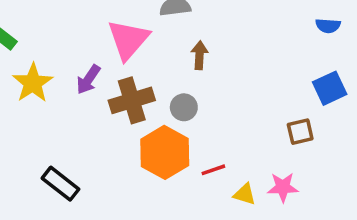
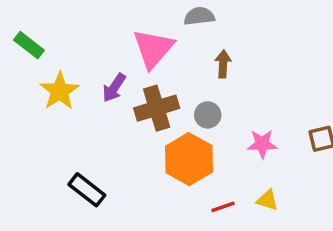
red line: (213, 170) -> (223, 207), moved
pink star: (283, 187) -> (262, 144), moved

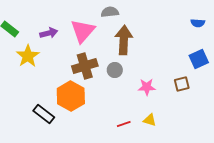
brown arrow: (223, 64) -> (124, 40), size x1.8
purple arrow: (114, 88) -> (49, 33), moved, turned -138
orange hexagon: (189, 159) -> (71, 96), moved

